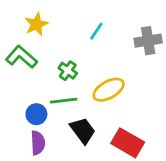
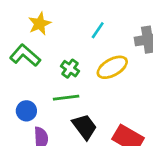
yellow ellipse: (109, 90) -> (112, 67), moved
blue circle: (36, 114) -> (26, 111), moved

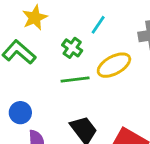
green cross: (70, 69) -> (72, 48), moved
green line: (66, 98) -> (75, 80), moved

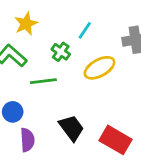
green line: (75, 80) -> (43, 81), moved

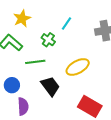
yellow ellipse: (99, 68) -> (78, 67), moved
black trapezoid: (71, 128) -> (50, 86), moved

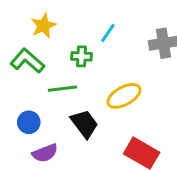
green cross: (48, 40) -> (82, 56), turned -32
purple semicircle: (23, 106) -> (45, 153), turned 72

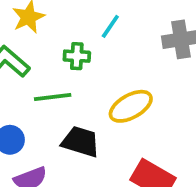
black trapezoid: (84, 124) -> (81, 142), turned -36

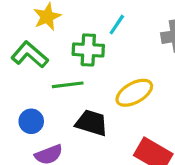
green cross: (77, 56) -> (88, 50), size x1.4

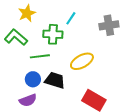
blue circle: (31, 121) -> (33, 79), moved

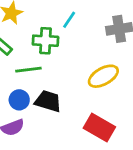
yellow ellipse: (82, 61) -> (103, 76), moved

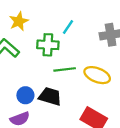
green line: (28, 70) -> (65, 69), moved
yellow ellipse: (103, 76) -> (97, 75), turned 50

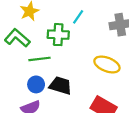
green line: (65, 69) -> (39, 59), moved

